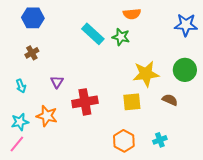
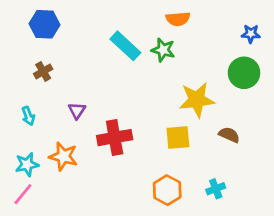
blue star: (186, 25) -> (251, 34), size x0.6
green circle: (185, 70) -> (244, 73), moved

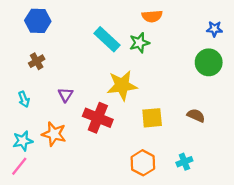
green star: (163, 50) -> (139, 43), turned -30
yellow star: (197, 100) -> (122, 85), moved
red cross: (115, 138) -> (98, 118), turned 32

